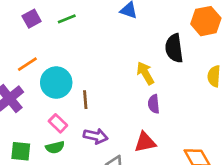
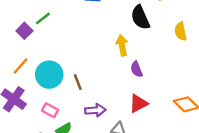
purple square: (32, 19) -> (24, 31), moved
yellow arrow: (145, 73) -> (122, 45), turned 36
pink rectangle: (58, 123) -> (50, 110), moved

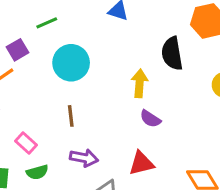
purple square: (24, 31) -> (18, 50), moved
purple semicircle: (136, 69) -> (150, 119), turned -49
cyan circle: (49, 75) -> (71, 63), moved

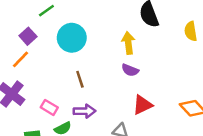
purple semicircle: (150, 119) -> (130, 70), moved
purple arrow: (84, 158) -> (85, 111), moved

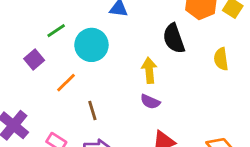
cyan circle: (72, 38) -> (91, 45), moved
orange line: (20, 59) -> (66, 83), moved

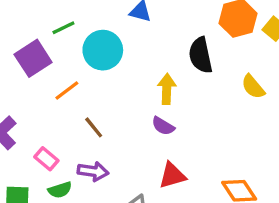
purple square: (34, 59) -> (33, 58), size x1.5
yellow semicircle: (221, 59) -> (253, 87), turned -40
brown line: (92, 111) -> (94, 127), turned -30

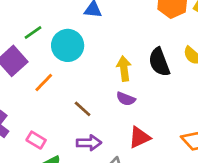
black semicircle: (201, 55) -> (159, 62), moved
brown line: (94, 127) -> (83, 109), moved
purple arrow: (93, 171) -> (89, 143), moved

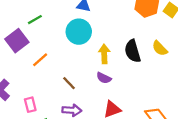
cyan circle: (68, 45) -> (79, 32), moved
pink rectangle: (36, 140) -> (30, 105), turned 40

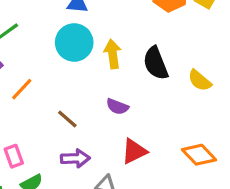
yellow semicircle: (160, 48) -> (200, 80), moved
yellow arrow: (104, 54) -> (113, 54), moved

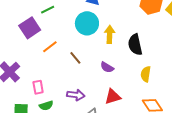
yellow semicircle: (200, 80) -> (146, 74), moved, turned 49
brown line: (67, 119) -> (75, 58), moved

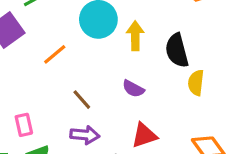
orange line: (50, 47) -> (55, 54), moved
brown line: (75, 58) -> (82, 100), moved
yellow semicircle: (146, 74) -> (196, 83), moved

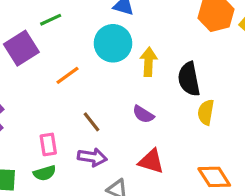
pink rectangle: (24, 125) -> (48, 144), moved
red triangle: (144, 135) -> (151, 161), turned 32

